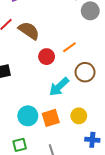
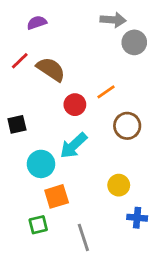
cyan arrow: (59, 87) -> (74, 146), moved
cyan circle: (28, 116) -> (41, 164), moved
orange square: (51, 118) -> (57, 196), moved

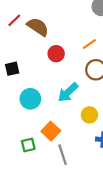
orange line: (106, 92) -> (89, 44), moved
cyan arrow: (74, 146) -> (68, 92), moved
orange square: (57, 196) -> (51, 131), moved, turned -30

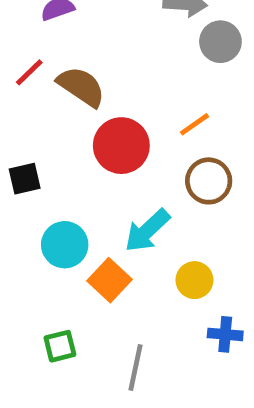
red circle: (56, 54) -> (121, 146), size x1.5
orange square: (51, 131) -> (110, 280), moved
gray line: (63, 155) -> (135, 367), turned 30

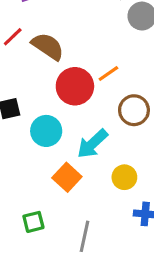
orange line: (194, 124) -> (108, 73), moved
cyan circle: (65, 245) -> (46, 131), moved

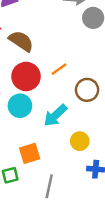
orange line: (108, 73) -> (59, 69), moved
red circle: (75, 86) -> (26, 76), moved
orange square: (67, 177) -> (30, 153), moved, turned 30

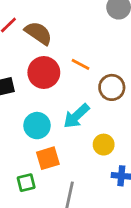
orange line: (59, 69) -> (81, 64), turned 63
cyan circle: (20, 106) -> (37, 126), moved

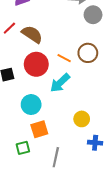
brown circle: (112, 87) -> (88, 53), moved
cyan arrow: (76, 116) -> (60, 83), moved

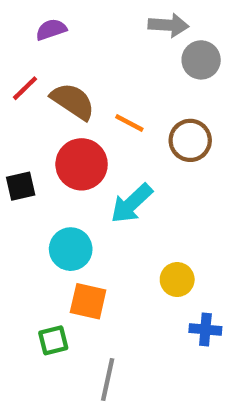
orange line: (64, 58) -> (129, 123), moved
orange square: (39, 129) -> (88, 301), turned 30
gray line: (56, 157) -> (108, 379), moved

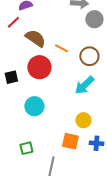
red line: (25, 88) -> (13, 22), moved
cyan arrow: (132, 203) -> (84, 85), moved
orange square: (88, 301) -> (70, 141), moved

